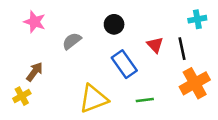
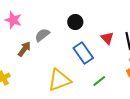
brown arrow: (35, 72) -> (24, 49), moved
green line: (145, 100) -> (99, 81), turned -32

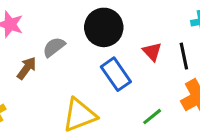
black circle: (75, 22) -> (104, 27), size x1.6
green line: (99, 81) -> (152, 117), moved

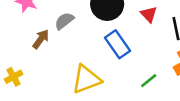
red triangle: (152, 52) -> (149, 14), moved

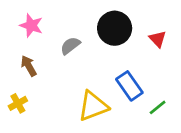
brown arrow: (41, 39) -> (29, 66), moved, turned -66
blue rectangle: (118, 44) -> (129, 86), moved

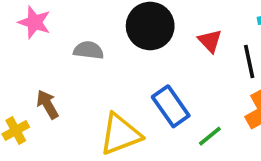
gray semicircle: (70, 46) -> (89, 50), turned 45
brown arrow: (29, 66) -> (47, 104), moved

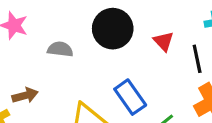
brown arrow: (47, 104) -> (25, 95), turned 105

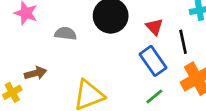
blue rectangle: (130, 97) -> (153, 61), moved

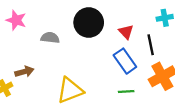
green line: (154, 96) -> (126, 92), turned 35

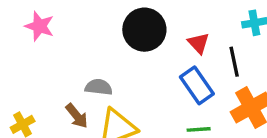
gray semicircle: (50, 38) -> (99, 87), moved
brown arrow: (24, 72) -> (77, 116), moved, turned 66

